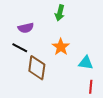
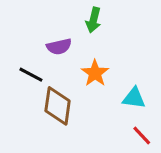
purple semicircle: (26, 28) -> (59, 47), moved
red line: (91, 87) -> (142, 136), turned -48

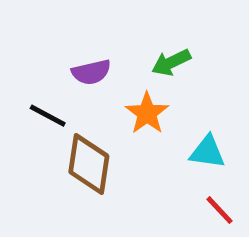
green arrow: (93, 20) -> (171, 62), moved, turned 50

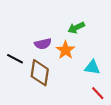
purple semicircle: (91, 72) -> (43, 44), moved
black line: (48, 116) -> (15, 59), moved

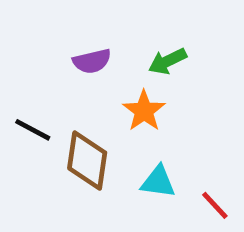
purple semicircle: (43, 44) -> (92, 61), moved
cyan triangle: (92, 67) -> (158, 182), moved

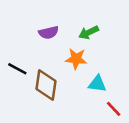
orange star: (144, 111) -> (76, 59), turned -30
cyan triangle: (158, 182) -> (97, 84), moved

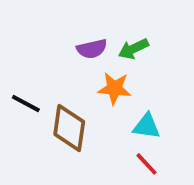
purple semicircle: (49, 33) -> (92, 49), moved
red line: (114, 109) -> (147, 164), moved

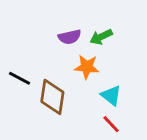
cyan triangle: (147, 126) -> (111, 96), turned 30

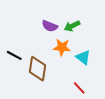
purple semicircle: (70, 37) -> (50, 26), turned 35
cyan triangle: (111, 96) -> (83, 57), moved

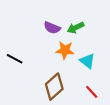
brown diamond: (38, 69) -> (54, 87), moved, turned 40
red line: (79, 88) -> (92, 92), moved

